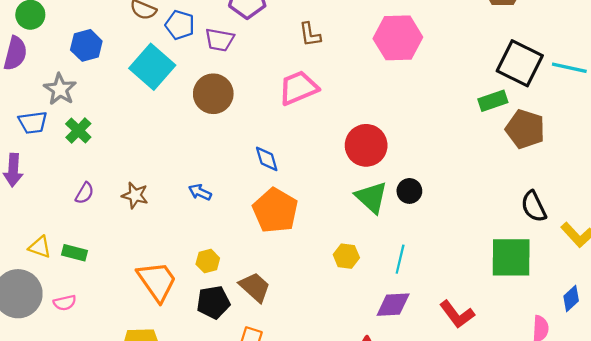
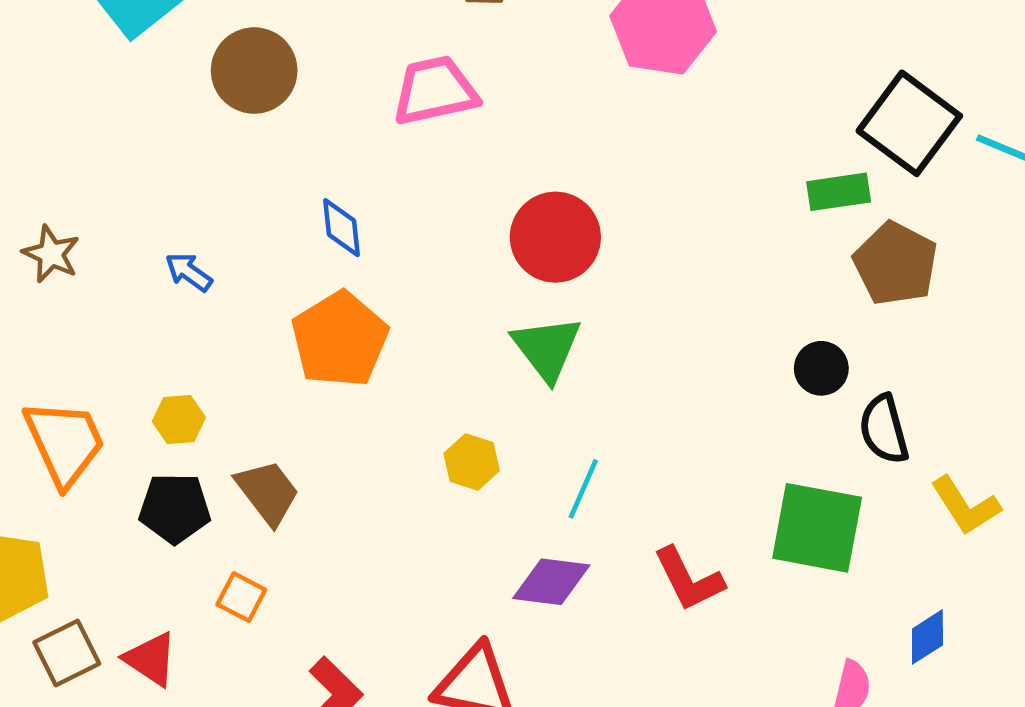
black circle: (409, 191) -> (821, 368), moved
red L-shape: (457, 314) -> (689, 579), moved

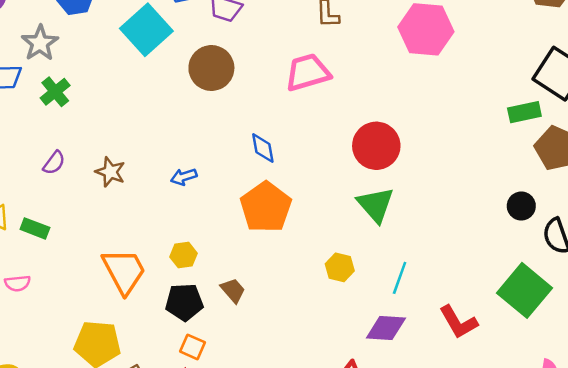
blue arrow: (189, 272) -> (184, 177), turned -50
brown trapezoid: (268, 492) -> (233, 290), size x0.7
green square: (817, 528) -> (525, 290), turned 33
orange square: (241, 597) -> (192, 347), moved

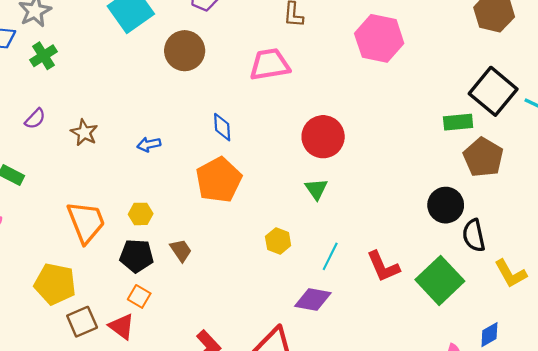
green triangle: (376, 205) -> (316, 189), size x0.7
black circle: (521, 206) -> (446, 205), size x1.4
red L-shape: (458, 322) -> (383, 267), moved

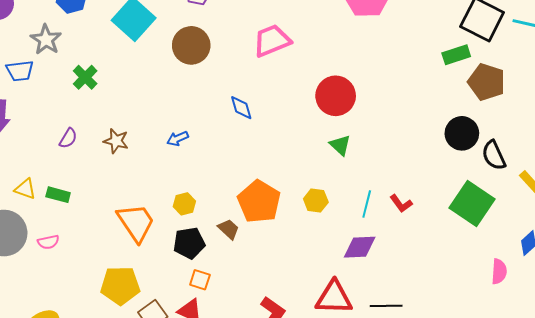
green cross: (43, 56) -> (85, 77), moved
orange pentagon: (219, 180) -> (259, 202), moved
red L-shape: (383, 267) -> (401, 204), moved, size x0.7

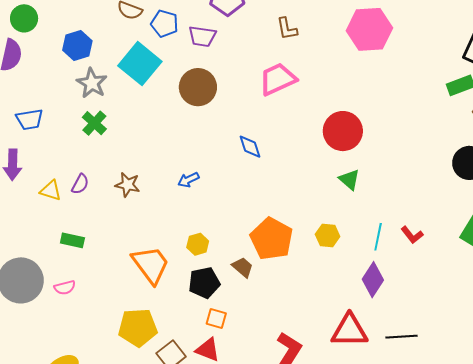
gray star: (46, 40) -> (92, 83), moved
yellow triangle: (25, 189) -> (51, 190), moved
purple diamond: (360, 247) -> (373, 280), turned -52

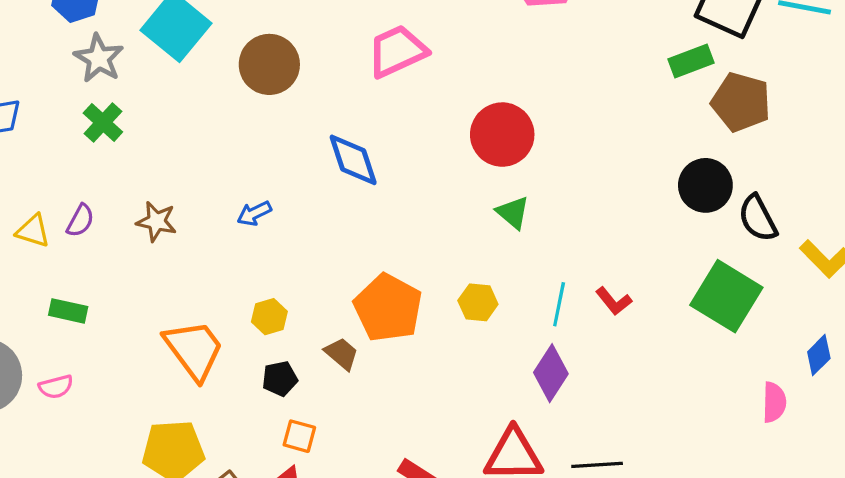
blue diamond: (250, 147) -> (353, 160), size x1.4
black pentagon: (204, 283) -> (280, 379), size x0.7

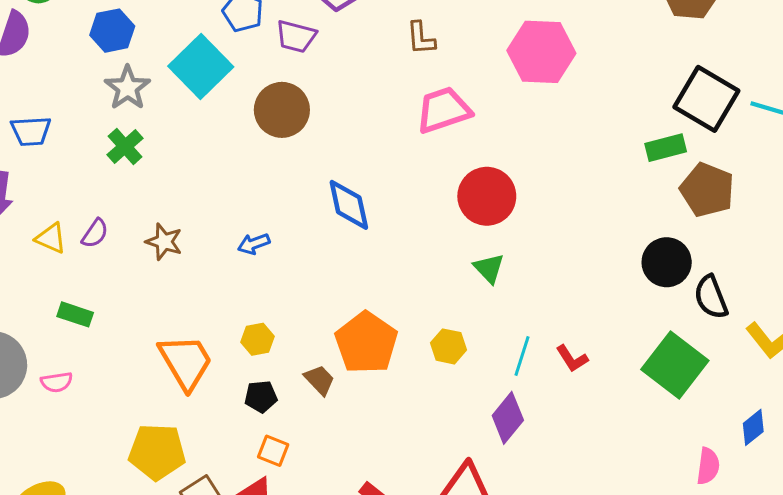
pink trapezoid: (397, 51) -> (443, 110), moved

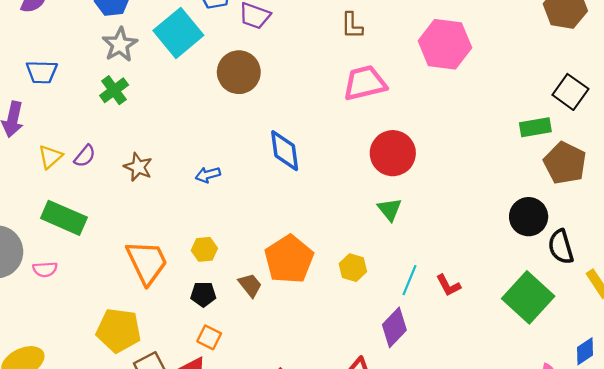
black square: (706, 99) -> (570, 92), size x0.7
yellow triangle: (51, 238) -> (50, 157), turned 50
green rectangle: (75, 314) -> (64, 218), size x1.6

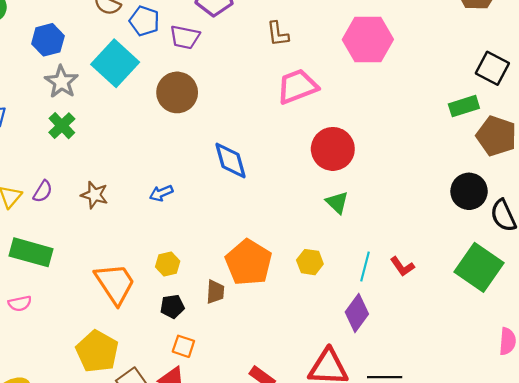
brown trapezoid: (250, 285) -> (215, 292), turned 50
yellow pentagon: (119, 330) -> (97, 351), turned 30

